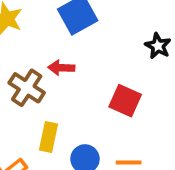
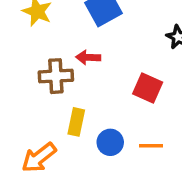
brown cross: (27, 88) -> (56, 76), turned -36

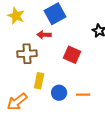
red arrow: (88, 57) -> (44, 35), moved
red square: (148, 88) -> (72, 55), moved

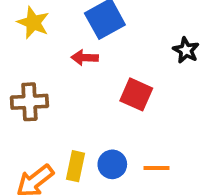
brown cross: (27, 54) -> (29, 102), moved
yellow rectangle: (39, 81) -> (75, 166), moved

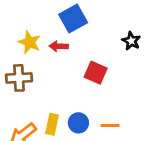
yellow star: (33, 23) -> (30, 42), moved

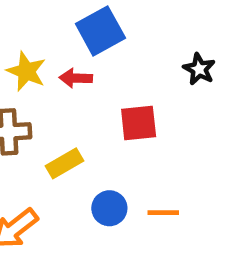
red square: (96, 73) -> (139, 123), turned -30
yellow rectangle: (52, 124) -> (64, 163), moved, turned 48

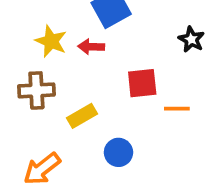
orange line: (163, 213) -> (177, 109), moved

